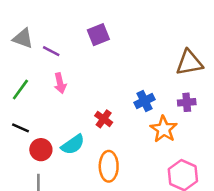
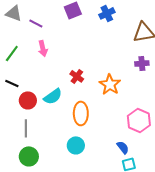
blue cross: (145, 101) -> (107, 13), moved
orange star: (164, 129) -> (110, 84), moved

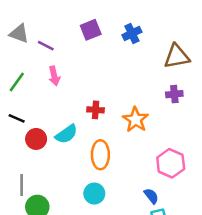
red cross: (77, 76) -> (96, 110), turned -32
gray line: (26, 128) -> (22, 185), moved

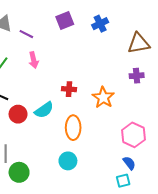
blue semicircle: (151, 196) -> (129, 163), moved

